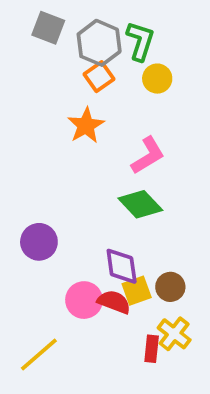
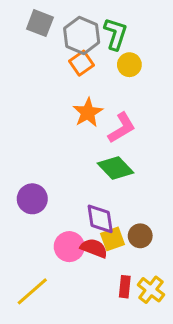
orange star: (86, 125) -> (88, 112), moved
yellow cross: (174, 334) -> (151, 290), moved

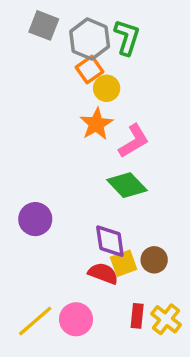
yellow circle: (129, 65) -> (107, 88), moved
pink circle: (69, 247) -> (76, 319), moved

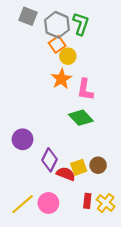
pink L-shape: (134, 141) -> (85, 90), turned 130
purple diamond: (110, 241) -> (50, 160), moved, turned 35

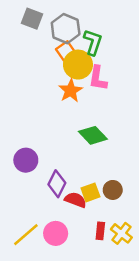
green L-shape: (81, 24) -> (93, 42), moved
yellow circle: (68, 56) -> (78, 65), size x1.5
pink L-shape: (85, 90) -> (98, 78), moved

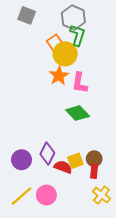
gray hexagon: (66, 29) -> (73, 18), moved
pink L-shape: (98, 78) -> (80, 83), moved
purple circle: (26, 160) -> (21, 160), moved
red rectangle: (100, 231) -> (94, 171), moved

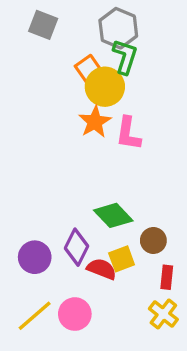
green diamond: (78, 113) -> (113, 215), moved
brown circle: (94, 159) -> (153, 240), moved
red rectangle: (94, 171) -> (167, 277), moved

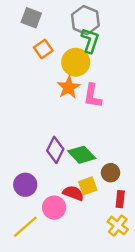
orange square: (88, 68) -> (43, 49), moved
purple diamond: (76, 247) -> (55, 150), moved
pink circle: (75, 314) -> (54, 208), moved

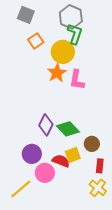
purple circle: (25, 185) -> (32, 154), moved

